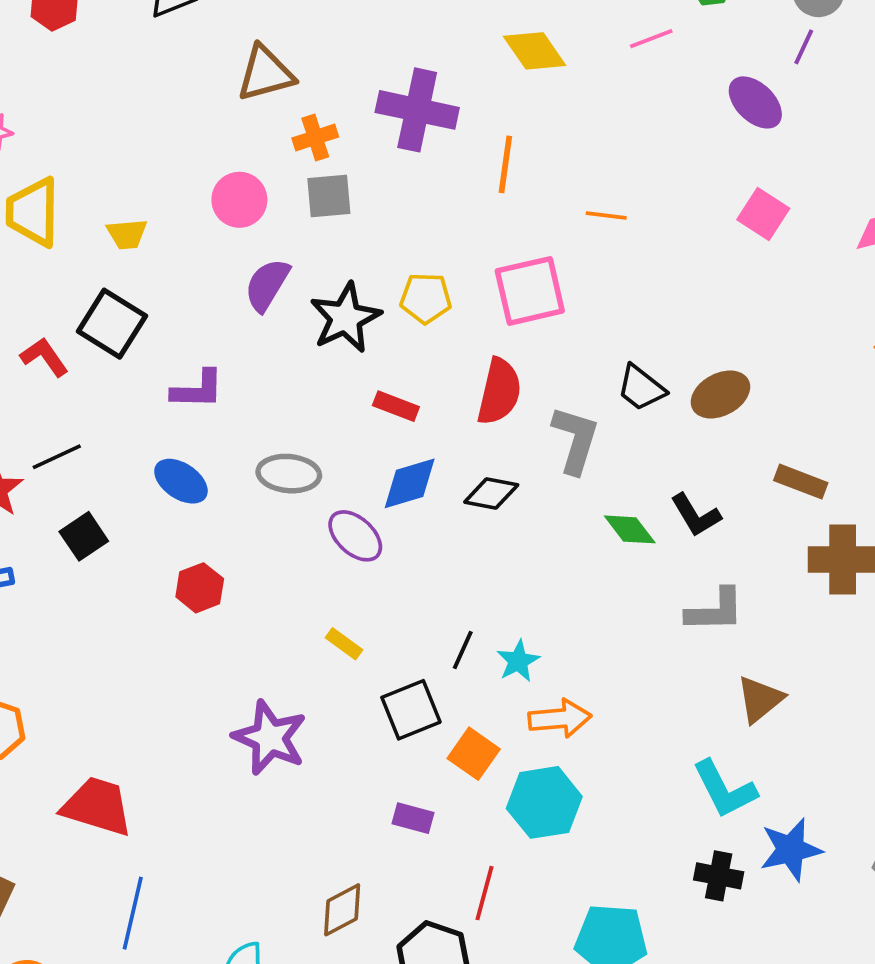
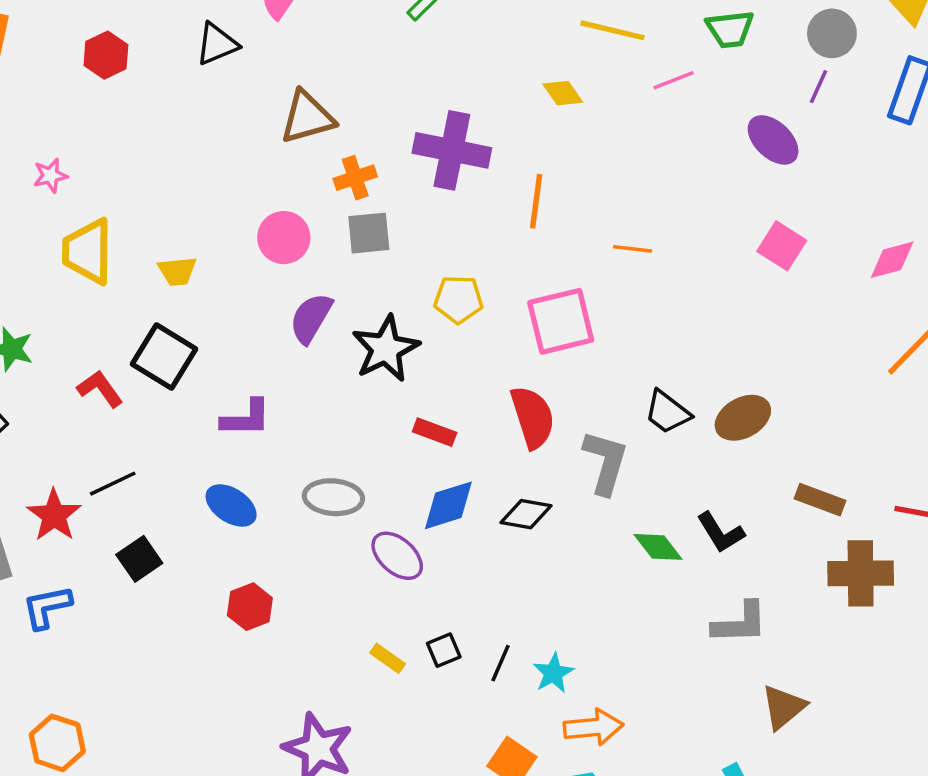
yellow diamond: (535, 51) -> (563, 93), size x0.7
yellow pentagon: (426, 298) -> (458, 299), moved
red semicircle: (499, 392) -> (533, 417), turned -30
black square: (411, 710) -> (444, 650), moved, size x0.6

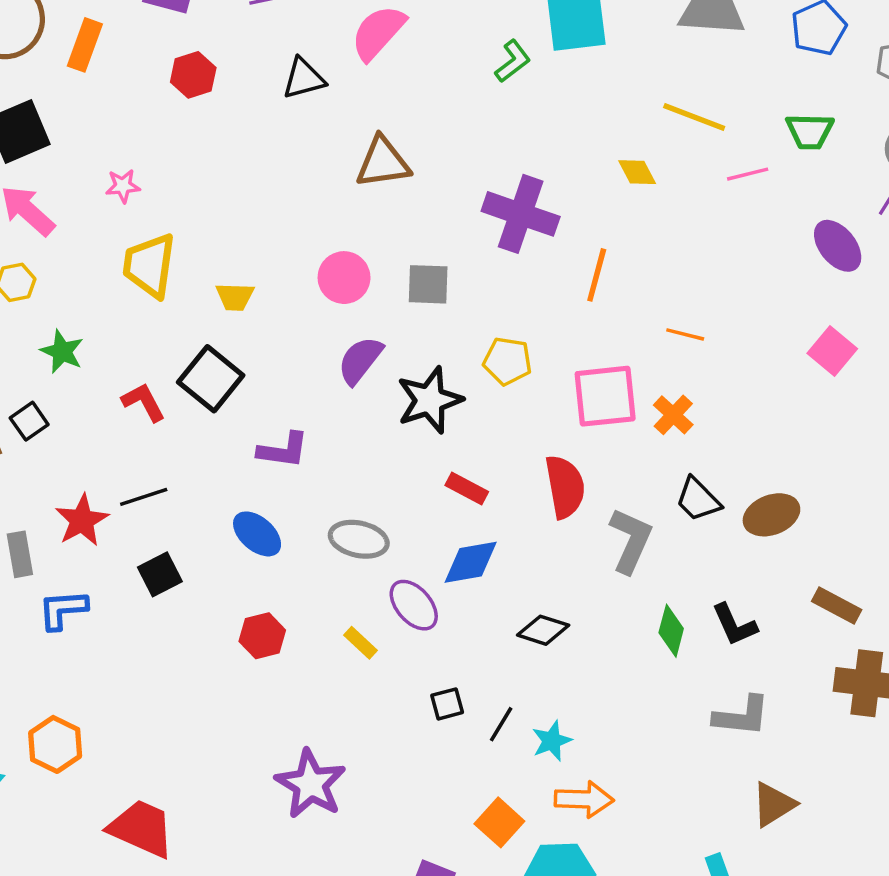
orange cross: (355, 178) -> (673, 415), moved, turned -36
black diamond: (526, 514) -> (543, 630), moved
green diamond: (658, 547) -> (671, 631), turned 45
yellow rectangle: (388, 658) -> (360, 643), moved

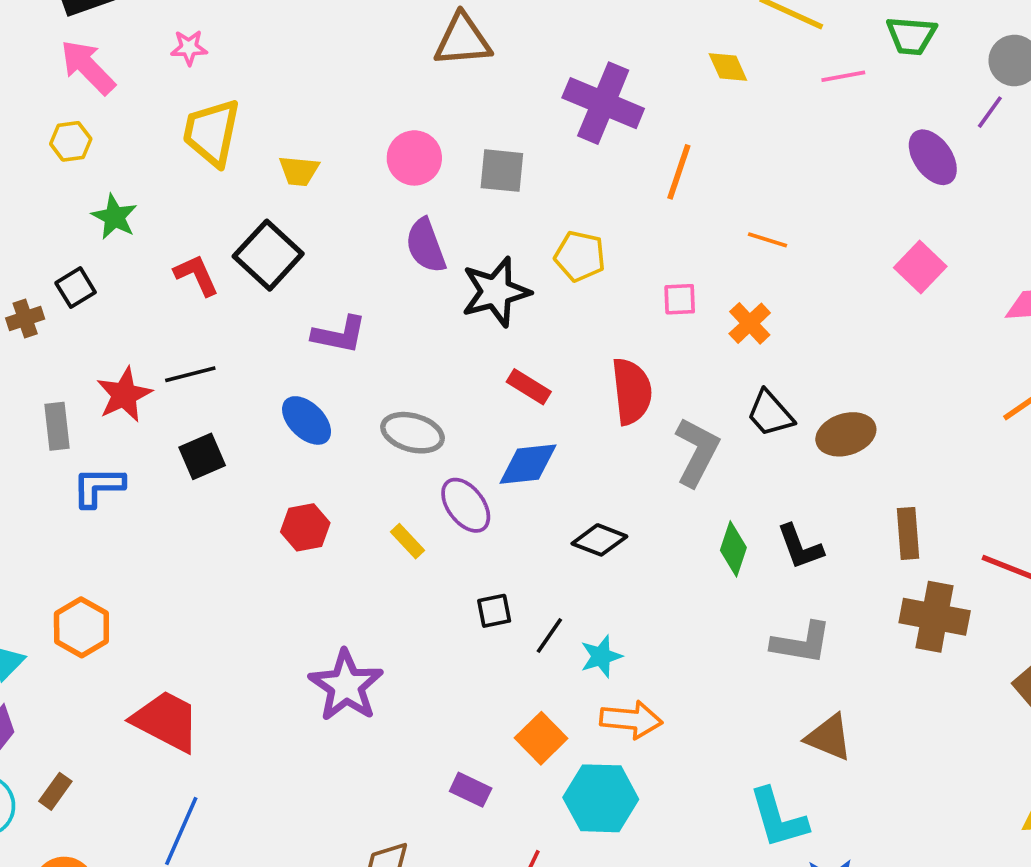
purple semicircle: (360, 360) -> (426, 246), turned -62
pink square: (605, 396) -> (680, 299), size x0.5
brown rectangle: (837, 605) -> (908, 533), turned 54
brown triangle: (773, 804) -> (829, 737), turned 51

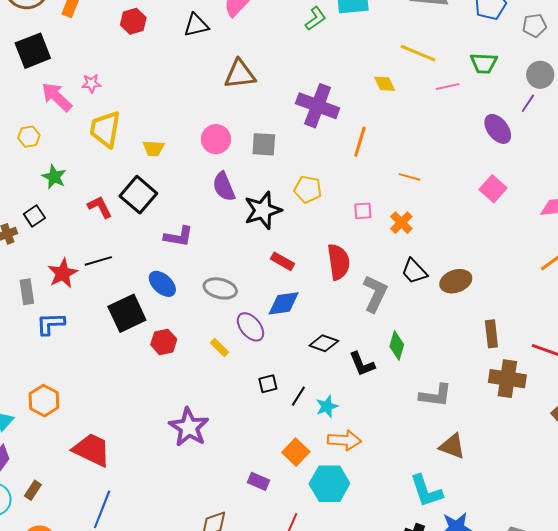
pink arrow: (88, 67) -> (57, 97), moved
black square: (202, 456) -> (127, 313), moved, size x1.5
black L-shape: (800, 547) -> (362, 364), moved

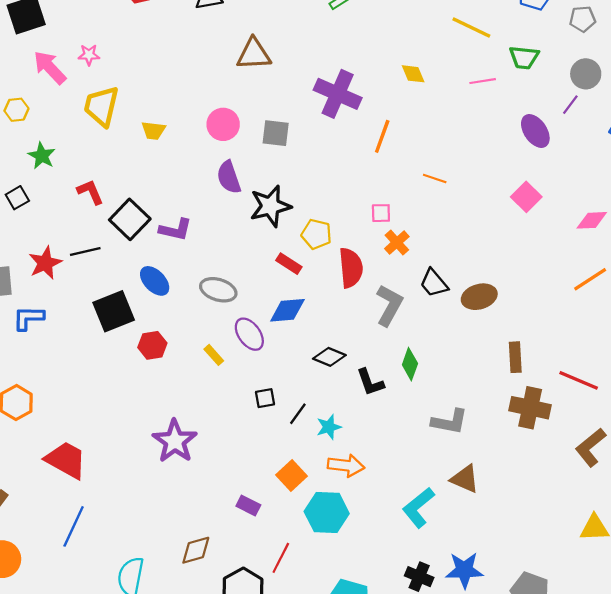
yellow line: (418, 53) -> (471, 28), moved
yellow pentagon: (308, 189) -> (316, 234), moved
black square: (138, 195) -> (130, 219), moved
orange cross: (401, 223) -> (397, 243), moved
cyan L-shape: (426, 491) -> (418, 508), moved, turned 66

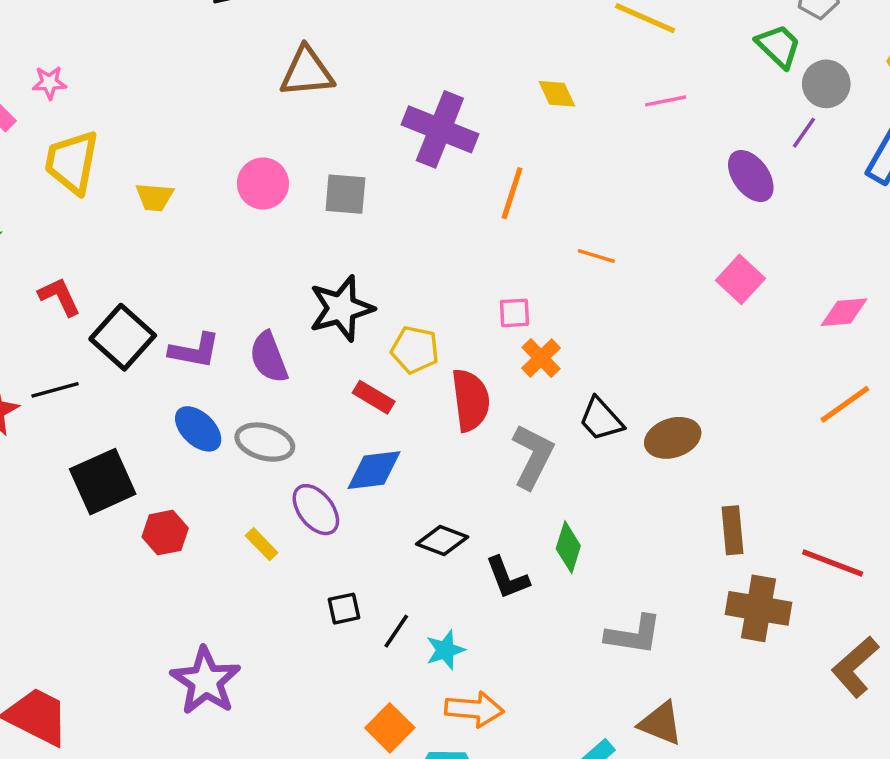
green trapezoid: (524, 57) -> (778, 46), moved, turned -140
purple semicircle: (229, 177) -> (269, 357), moved
blue ellipse: (155, 281) -> (198, 429), moved

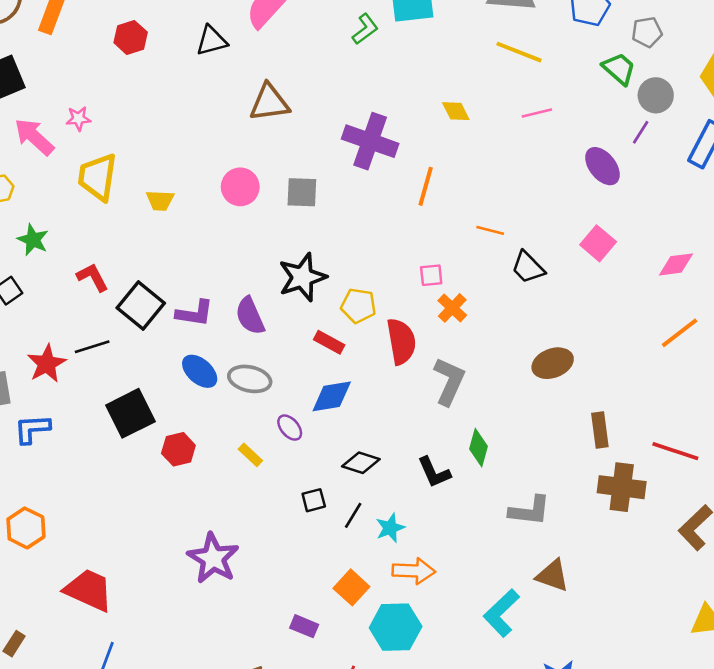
black trapezoid: (601, 419) -> (528, 267), moved
purple ellipse: (316, 510) -> (290, 428), size x0.7
black diamond: (442, 541) -> (361, 463), moved

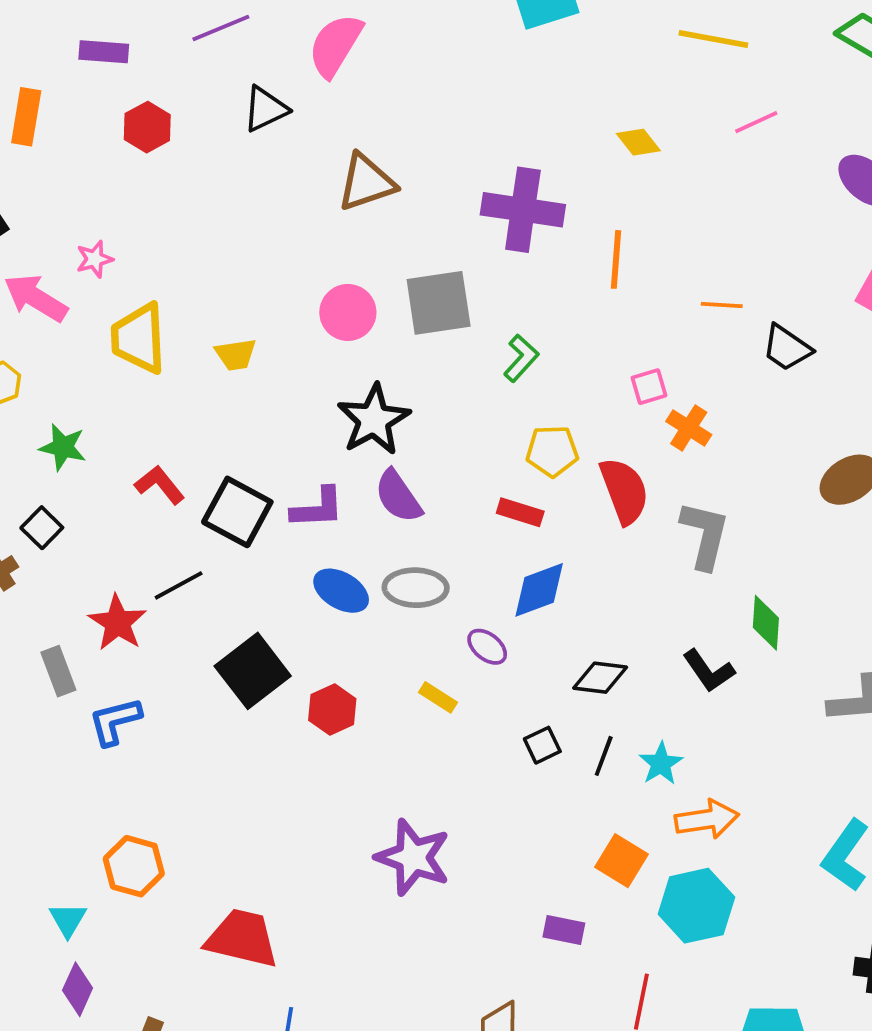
green L-shape: (365, 29) -> (521, 358), moved
gray square: (302, 192) -> (439, 303), size x1.4
black star: (302, 277) -> (374, 420), moved

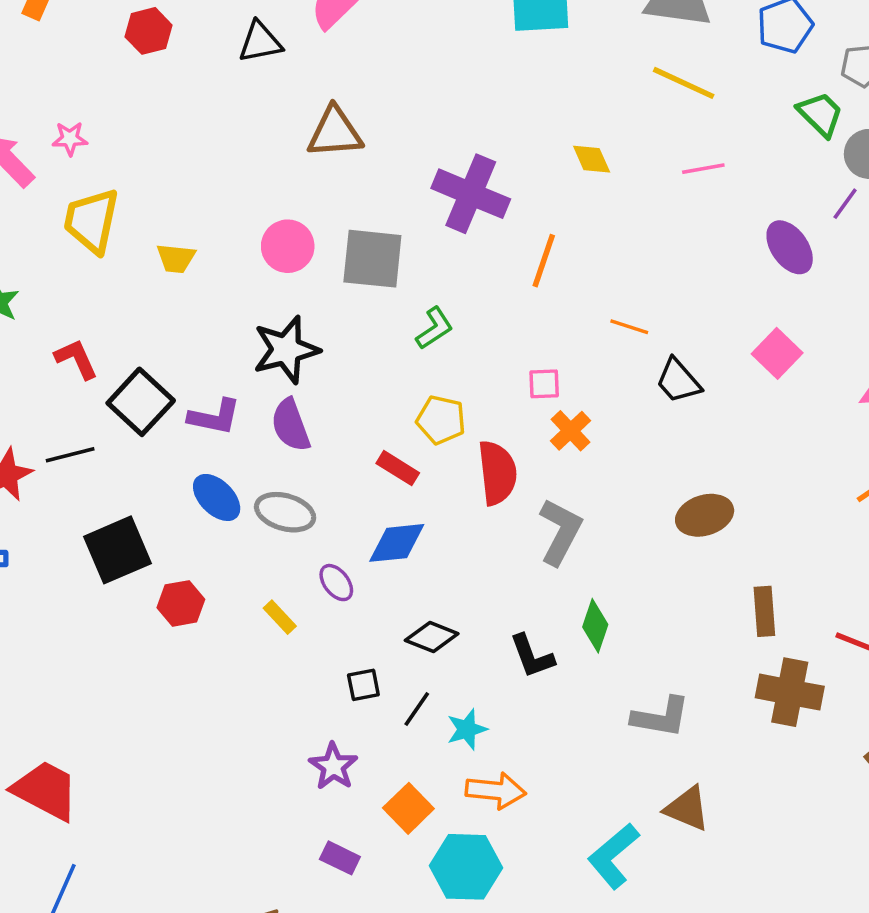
purple star: (413, 857) -> (333, 766), moved, size x0.7

